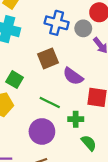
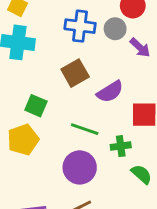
purple semicircle: (73, 76) -> (110, 92), turned -60

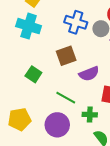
yellow pentagon: (23, 140) -> (20, 119), moved

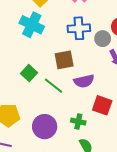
blue cross: (76, 22) -> (79, 28), turned -30
green line: (66, 98) -> (53, 86), moved

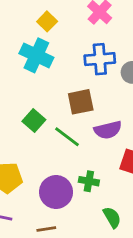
green cross: (78, 122) -> (89, 181), moved

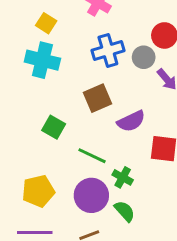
green line: (67, 137) -> (92, 156), moved
green cross: (89, 181) -> (123, 177), turned 30
green semicircle: (112, 217) -> (125, 211), moved

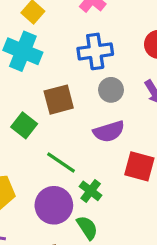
gray circle: (144, 57) -> (111, 90), moved
brown square: (98, 98) -> (59, 100), moved

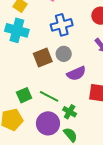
gray circle: (111, 90) -> (64, 54), moved
green square: (24, 125) -> (24, 95), moved, turned 35

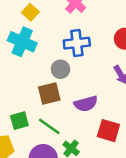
gray circle: (64, 54) -> (61, 69), moved
brown square: (43, 58) -> (49, 94), moved

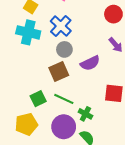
blue cross: (77, 43) -> (61, 26), moved, turned -30
purple semicircle: (86, 104) -> (90, 63), moved

